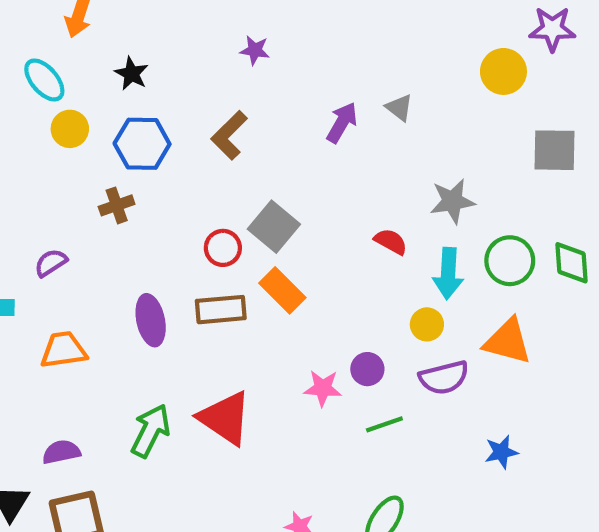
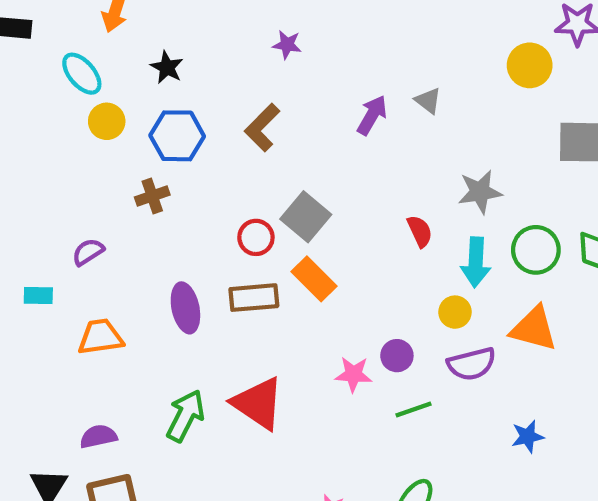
red semicircle: (391, 242) -> (420, 231), turned 36

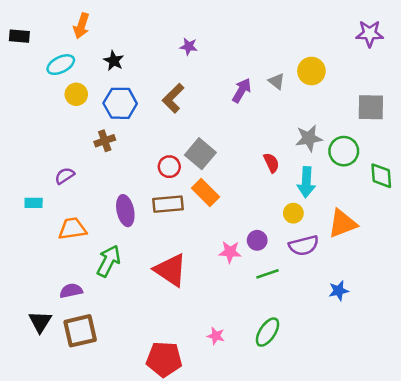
yellow circle: (530, 65) -> (311, 71), moved
cyan ellipse: (82, 74) -> (61, 65), turned -76
green circle: (536, 250) -> (344, 151), moved
orange triangle: (534, 329) -> (342, 224), turned -36
green arrow: (185, 416) -> (109, 261), moved

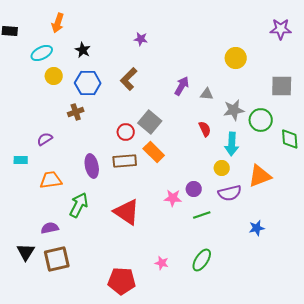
gray triangle: (277, 81) -> (207, 94), moved, turned -32
purple arrow: (242, 90) -> (182, 86), moved

